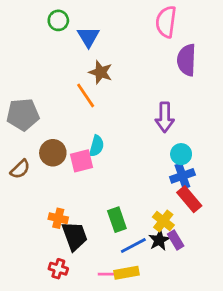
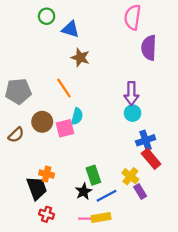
blue triangle: (88, 37) -> (70, 29), turned -42
orange line: (86, 95) -> (64, 88), moved
cyan circle: (181, 154) -> (133, 113), moved
black trapezoid: (75, 236) -> (37, 188), moved
black star: (159, 240) -> (84, 191), moved

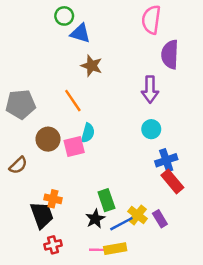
green circle: (47, 16) -> (64, 16), moved
purple arrow: (131, 93) -> (150, 89), moved
brown semicircle: (16, 135) -> (18, 165), moved
yellow cross: (130, 176) -> (138, 215), moved
red cross: (47, 214) -> (53, 245), turned -32

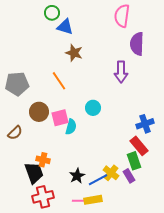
cyan circle: (151, 129) -> (93, 108), moved
cyan semicircle: (88, 133) -> (71, 127), moved
blue cross: (166, 160) -> (145, 124), moved
green rectangle: (106, 200) -> (134, 161), moved
red cross: (53, 245) -> (43, 197), size x1.5

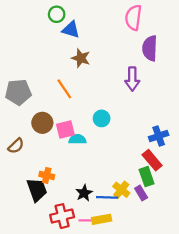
cyan semicircle: (71, 127) -> (77, 139), turned -105
blue line: (98, 180) -> (107, 197), turned 30
red cross: (43, 197) -> (62, 216), moved

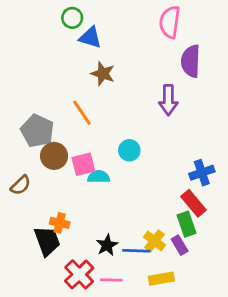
gray pentagon: (18, 92) -> (37, 131), moved, turned 30
red cross: (62, 216) -> (79, 274), turned -30
yellow rectangle: (102, 219) -> (161, 279), moved

